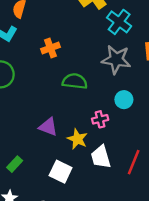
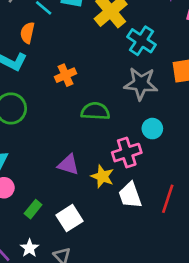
pink cross: (100, 119) -> (127, 153), size x1.5
white square: (61, 172) -> (70, 218), moved, turned 35

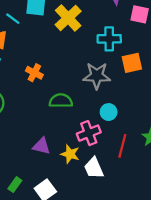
cyan cross: (142, 41) -> (109, 39), moved, turned -30
orange cross: (66, 75) -> (34, 73), turned -35
red line: (168, 199) -> (122, 146), moved

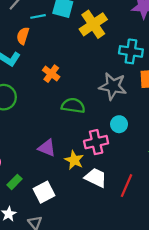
cyan line: (13, 19) -> (38, 16), turned -56
red line: (122, 146) -> (126, 186), moved
white trapezoid: (94, 168) -> (96, 178), turned 130

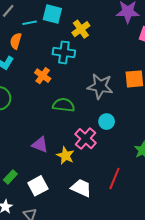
yellow cross: (93, 24) -> (81, 29), size x0.7
cyan cross: (131, 51) -> (64, 52), moved
pink cross: (96, 142) -> (85, 139), turned -35
white trapezoid: (96, 178) -> (81, 188), moved

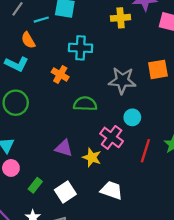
yellow cross: (81, 29) -> (121, 18), moved, turned 36
orange semicircle: (16, 41) -> (28, 40), turned -42
red line: (114, 178) -> (145, 151), moved

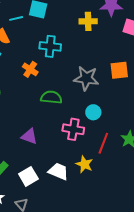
pink cross: (112, 137) -> (73, 129), turned -30
yellow star: (92, 157) -> (84, 164), moved
white trapezoid: (112, 190) -> (58, 171), moved

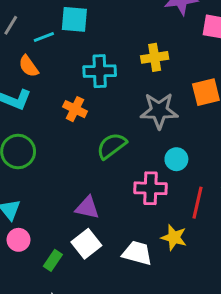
yellow cross: (88, 21) -> (155, 57), moved
green semicircle: (51, 97) -> (112, 146), turned -35
white square: (28, 176) -> (86, 244), moved

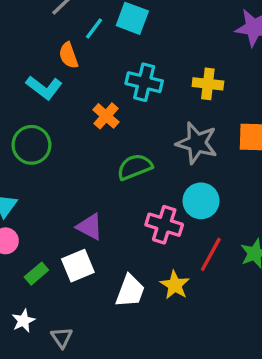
cyan line: (44, 37) -> (94, 28), turned -48
cyan circle: (176, 159) -> (201, 201), size x1.4
white trapezoid: (137, 253) -> (130, 291), turned 80

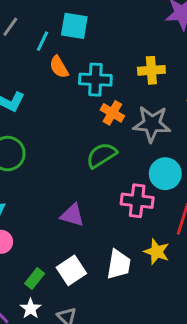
orange semicircle: (69, 55) -> (59, 67), moved
orange cross: (106, 116) -> (112, 113), moved
white square: (78, 266) -> (71, 270), moved
green rectangle: (36, 274) -> (35, 279), moved

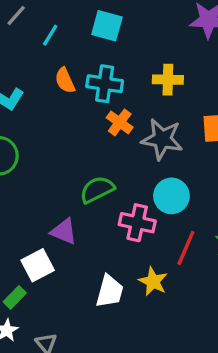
cyan square: (74, 26) -> (107, 26), moved
orange semicircle: (59, 67) -> (65, 80), moved
green semicircle: (102, 155) -> (97, 190), moved
white square: (71, 270) -> (38, 265), moved

